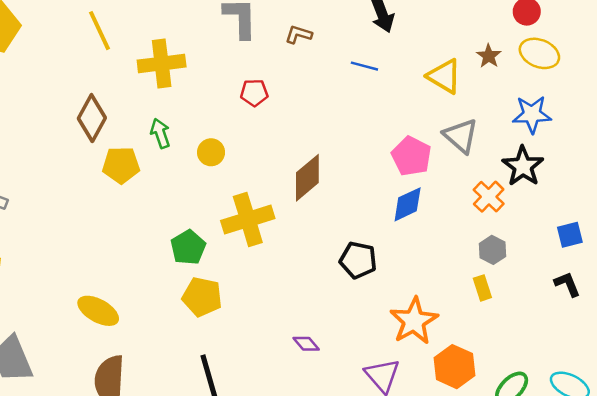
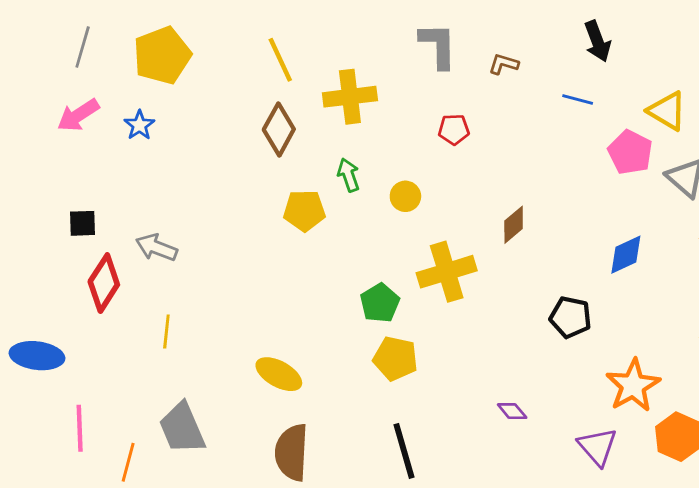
brown diamond: (92, 118) -> (279, 129), moved
pink pentagon: (411, 156) -> (630, 152), moved
brown diamond: (307, 178) -> (514, 225), size x0.7

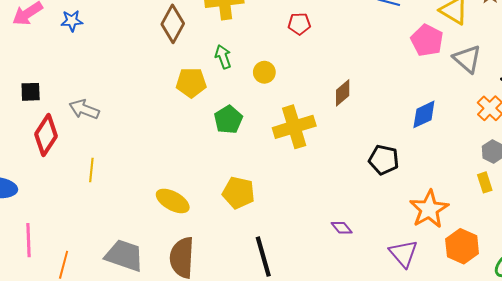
blue star: (139, 125) -> (72, 21), turned 30
green pentagon: (380, 303) -> (228, 120), moved
yellow pentagon: (395, 358) -> (239, 193), moved
gray trapezoid: (182, 428) -> (124, 256), moved, turned 132

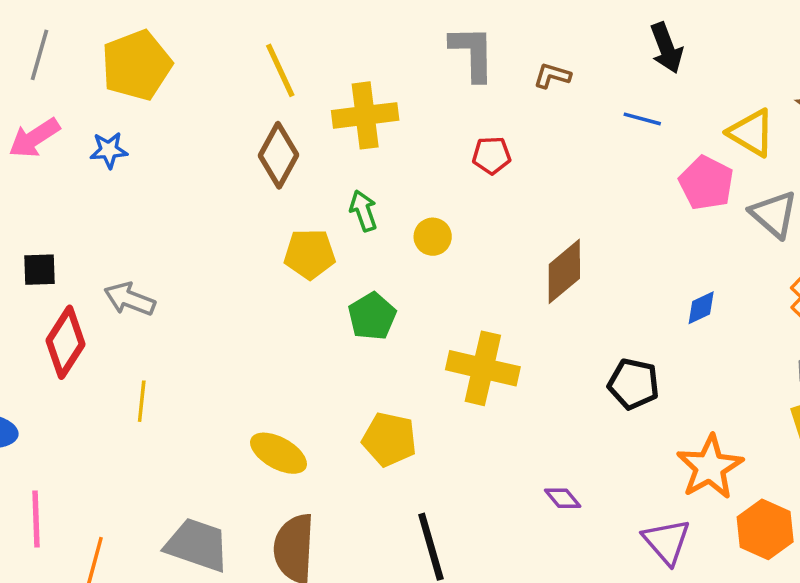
brown diamond: (343, 93) -> (564, 271), size x1.4
blue diamond: (424, 114) -> (701, 308), size x0.7
yellow cross: (294, 127) -> (483, 368), moved, turned 30

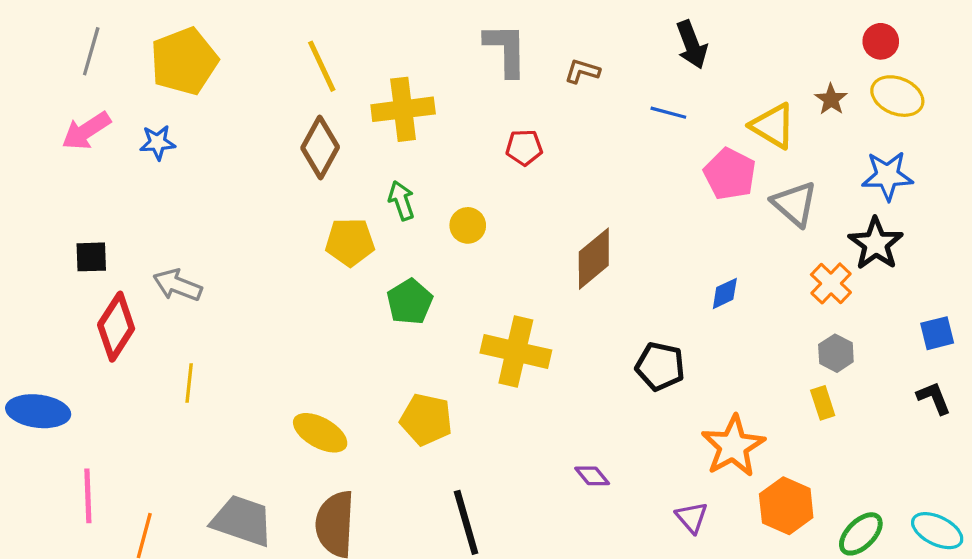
purple triangle: (666, 542) -> (692, 517), size x0.7

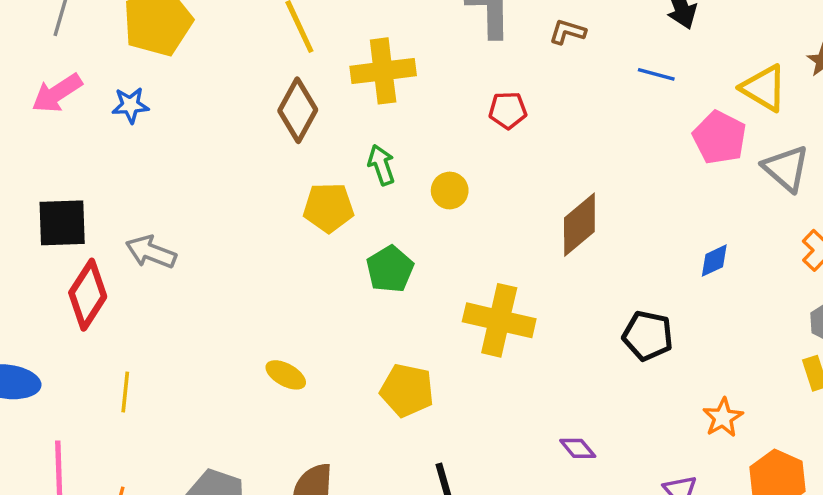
black square: (91, 257) -> (62, 223), size x1.5
yellow line: (189, 383) -> (125, 392), moved
yellow ellipse: (320, 433) -> (286, 375), moved, size x0.7
orange star: (733, 446) -> (723, 418), size x0.6

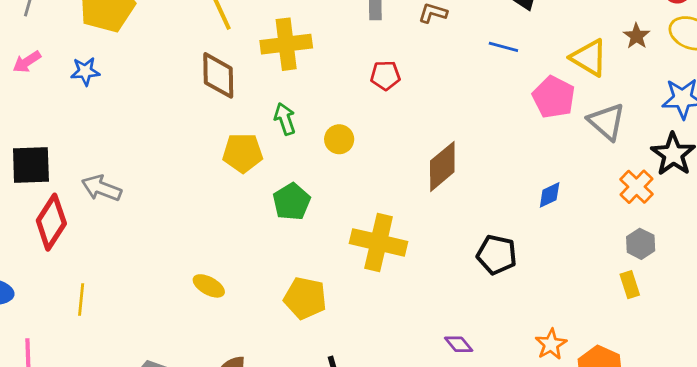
pink arrow: (57, 93) -> (27, 62), size x0.7
brown diamond: (298, 110) -> (218, 75), turned -30
orange star: (723, 418) -> (551, 344), moved
purple diamond: (578, 448) -> (459, 344), moved

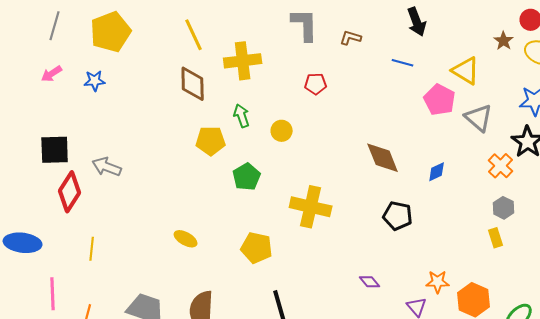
brown star: (637, 36) -> (504, 41), moved
brown diamond: (442, 166) -> (383, 158), moved, turned -72
orange star: (551, 344) -> (438, 282), turned 30

